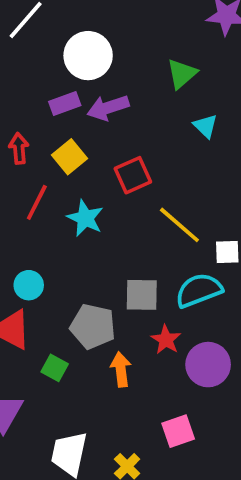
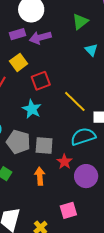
red square: (133, 175) -> (41, 81), moved
cyan star: (85, 218) -> (32, 109), moved
gray square: (142, 295) -> (44, 145), moved
gray pentagon: (93, 326) -> (18, 142), moved

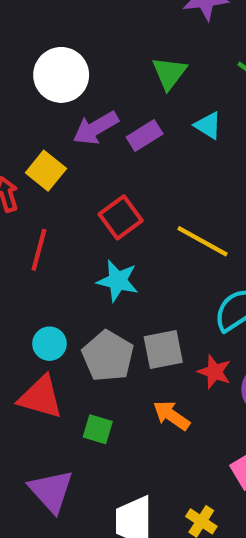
purple rectangle: (18, 34) -> (145, 135), moved
yellow square: (19, 62) -> (46, 171), moved
gray pentagon: (18, 142) -> (108, 356), turned 30
orange arrow: (40, 176) -> (172, 415), turned -36

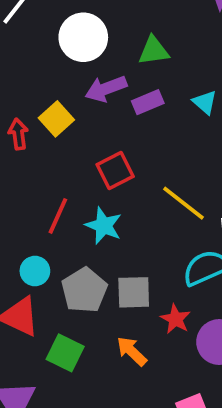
green triangle: (169, 73) -> (154, 51), moved, turned 36
red line: (39, 250) -> (58, 216), moved
green square: (98, 429) -> (65, 353), size x1.4

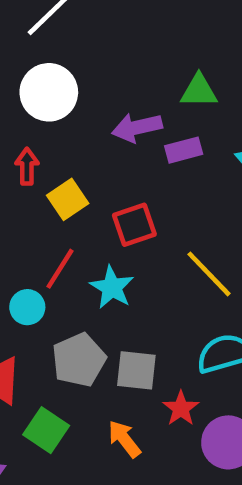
white circle: (83, 37) -> (49, 92), moved
yellow square: (56, 119) -> (68, 199), moved
cyan circle: (35, 271) -> (27, 307), moved

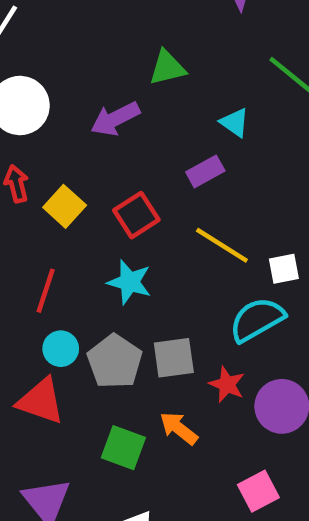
purple rectangle: (184, 150) -> (205, 171), moved
red line: (60, 269) -> (46, 291), moved
cyan circle: (27, 307) -> (61, 349), moved
green square: (46, 430) -> (123, 448), moved

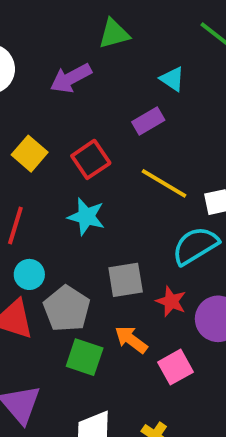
gray pentagon: (115, 361) -> (67, 309), moved
pink square: (258, 491) -> (176, 367), moved

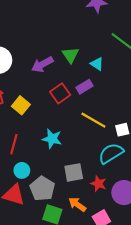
green triangle: (114, 34) -> (70, 55), moved, turned -48
red square: (91, 159) -> (60, 93), moved

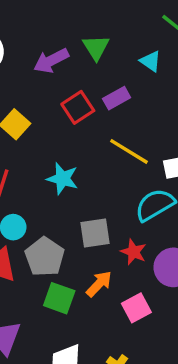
cyan triangle: (97, 64) -> (151, 61), moved
orange arrow: (77, 205) -> (99, 284), turned 96

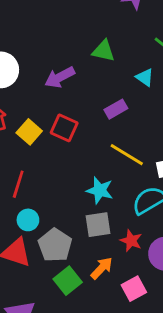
green triangle: (96, 47) -> (103, 51), moved, turned -45
red square: (78, 107) -> (64, 128), moved, turned -32
cyan star: (62, 179) -> (100, 190), moved
green square: (59, 298) -> (68, 281), turned 32

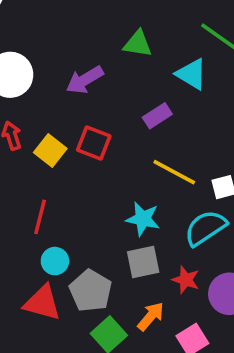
cyan triangle: (145, 77) -> (191, 74), size x1.4

